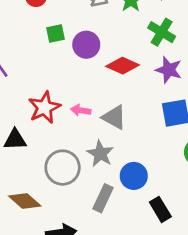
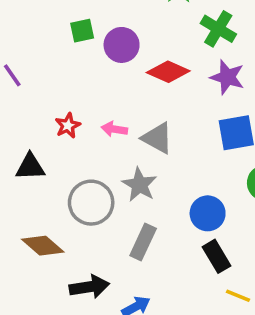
red star: (44, 108) -> (68, 126), size x0.6
blue circle: (134, 176) -> (208, 213), moved

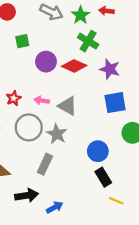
green cross: (218, 29) -> (88, 41), moved
purple circle: (122, 45) -> (46, 62), moved
gray circle: (91, 203) -> (29, 127), moved
gray rectangle: (143, 242) -> (45, 164), moved

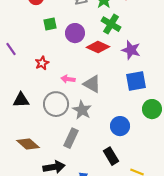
purple circle: (46, 62) -> (75, 33), moved
red star: (14, 98) -> (42, 63), moved
black rectangle: (103, 177) -> (111, 156), moved

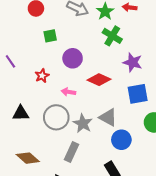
purple circle: (75, 33) -> (73, 58), moved
red diamond: (98, 47) -> (99, 80), moved
gray triangle: (92, 84) -> (108, 117), moved

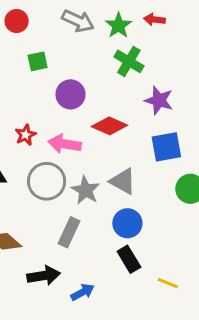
red star: (42, 76) -> (26, 135), moved
pink arrow: (68, 92) -> (65, 144), size x1.5
blue circle: (121, 140) -> (127, 223), moved

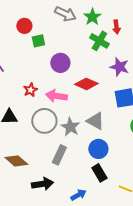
red arrow: (154, 19) -> (116, 27), moved, turned -104
red circle: (17, 21) -> (24, 26), moved
blue arrow: (82, 292) -> (78, 195), moved

